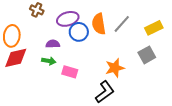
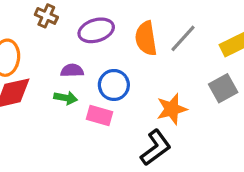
blue circle: (79, 32) -> (114, 85), moved

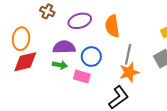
gray line: (183, 38) -> (128, 54), moved, turned -30
purple semicircle: (72, 71) -> (64, 47), size x1.5

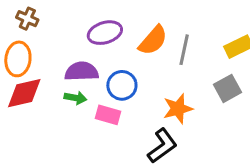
brown cross: (47, 11) -> (27, 19), moved
orange semicircle: (112, 26) -> (153, 40), turned -130
gray line: (128, 54) -> (184, 50), moved

